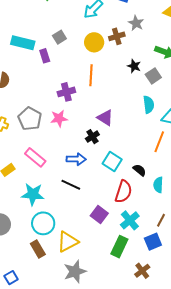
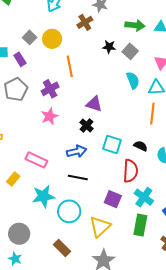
yellow circle: (94, 42) -> (52, 39), moved
gray pentagon: (30, 119) -> (16, 89), moved, turned 30
cyan circle: (43, 223) -> (69, 211), moved
yellow triangle: (68, 242) -> (100, 227), moved

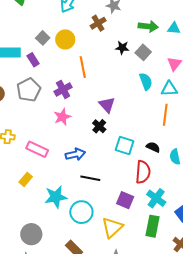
purple triangle: (94, 104) -> (107, 105), turned 30
blue arrow: (77, 151) -> (75, 154), moved
pink rectangle: (36, 160) -> (37, 149), moved

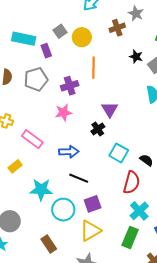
purple square: (125, 200) -> (93, 204), moved, turned 36

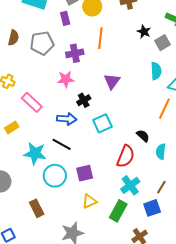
purple rectangle: (46, 51) -> (65, 18), moved
black cross: (98, 129) -> (84, 100), moved
cyan square: (119, 153) -> (102, 123), moved, turned 30
black line: (79, 178) -> (62, 144), moved
yellow triangle: (90, 231) -> (89, 201), moved, size x0.7

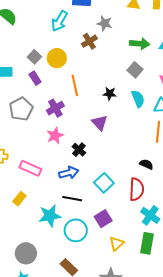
black star: (144, 32) -> (110, 94), moved
cyan square: (102, 123) -> (104, 183), moved

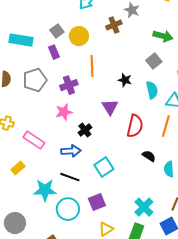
red semicircle: (137, 189) -> (135, 126), moved

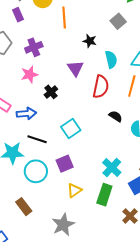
orange line: (92, 66) -> (64, 18), moved
cyan semicircle: (152, 90) -> (111, 59), moved
blue arrow: (71, 151) -> (26, 114), moved

